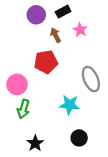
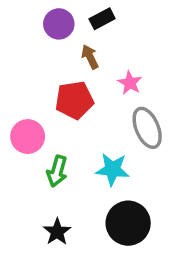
pink star: (80, 30) -> (130, 83), moved
green arrow: (23, 109) -> (57, 171), moved
black circle: (79, 138) -> (128, 223), size x1.6

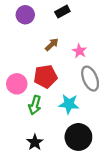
purple circle: (59, 24) -> (25, 15), moved
brown arrow: (90, 57) -> (52, 45), moved, turned 72
red pentagon: (74, 100) -> (45, 76), moved

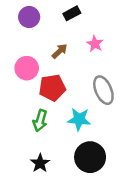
pink star: (79, 51) -> (95, 44), moved
pink circle: (17, 84) -> (27, 68), moved

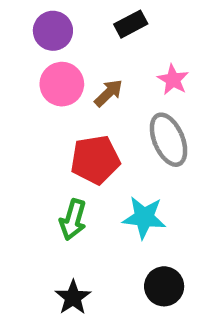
pink circle: (27, 68) -> (62, 84), moved
gray ellipse: (103, 90) -> (169, 140), moved
black circle: (90, 157) -> (164, 286), size x0.7

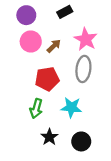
pink star: (173, 80) -> (86, 39), size x1.5
gray ellipse: (169, 140) -> (83, 69), turned 30
black star: (73, 297) -> (49, 137), moved

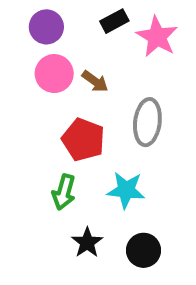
pink star: (86, 39) -> (157, 37), moved
brown arrow: (54, 46) -> (95, 81), turned 80
red pentagon: (47, 79) -> (83, 140), turned 30

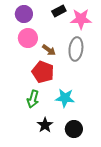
pink star: (157, 37) -> (81, 19), turned -30
brown arrow: (95, 81) -> (49, 50), moved
gray ellipse: (147, 122) -> (76, 49), moved

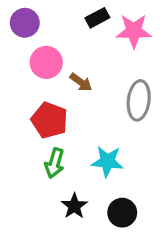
purple circle: (24, 14) -> (25, 23), moved
gray ellipse: (76, 49) -> (139, 100), moved
red pentagon: (43, 72) -> (50, 120), moved

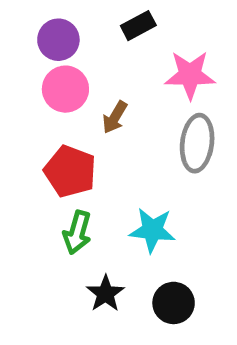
purple circle: (25, 23) -> (58, 40), moved
pink star: (134, 31) -> (190, 75), moved
brown arrow: (81, 82) -> (115, 117), turned 85

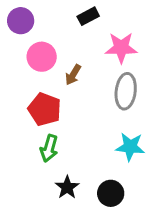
purple circle: (58, 40) -> (21, 21), moved
cyan star: (152, 230) -> (130, 147), moved

